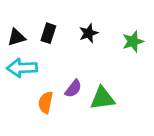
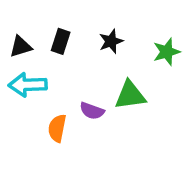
purple semicircle: (73, 89) -> (92, 111), turned 72
green triangle: (102, 98) -> (130, 95), moved

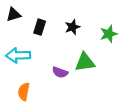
black triangle: (21, 47) -> (14, 15), moved
orange semicircle: (57, 128) -> (24, 92), moved

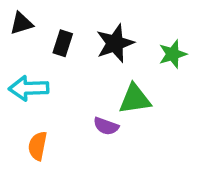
black star: (72, 27) -> (115, 43), size x1.5
purple semicircle: (60, 72) -> (106, 126), moved

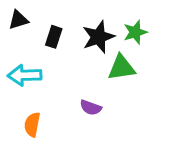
green star: (173, 54) -> (135, 32), moved
green triangle: (135, 99) -> (121, 68), moved

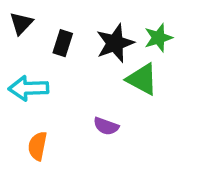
black triangle: (18, 20) -> (21, 23), turned -30
green triangle: (121, 68) -> (142, 79), turned 36

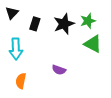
green triangle: (142, 79) -> (93, 44), moved
cyan arrow: (28, 88) -> (16, 49), turned -90

